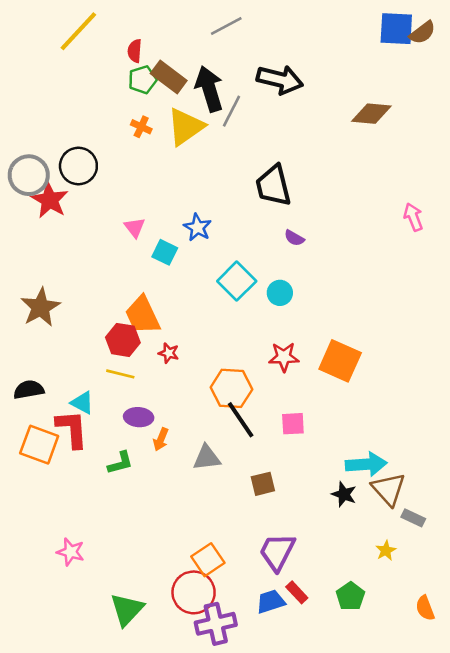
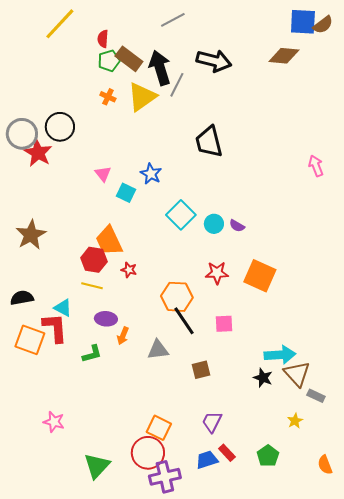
brown diamond: (371, 114) -> (284, 56), moved
purple semicircle: (294, 238) -> (237, 226), moved
purple trapezoid: (277, 552) -> (212, 422), size x0.7
orange square: (208, 560) -> (159, 428), turned -30

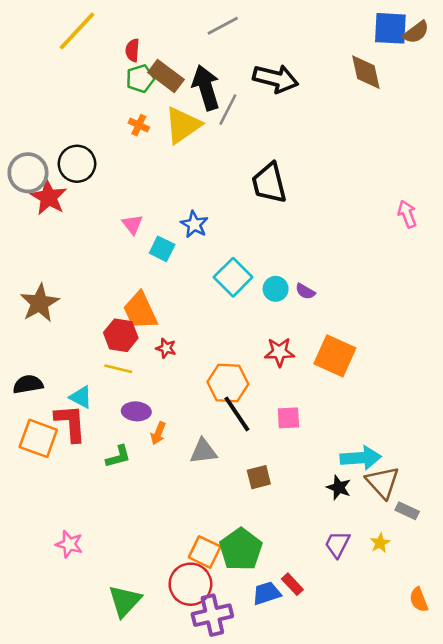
brown diamond: (284, 56) -> (366, 72), turned 72
purple trapezoid: (212, 422) -> (337, 544), moved
green pentagon: (268, 456) -> (241, 549), moved, size x1.5

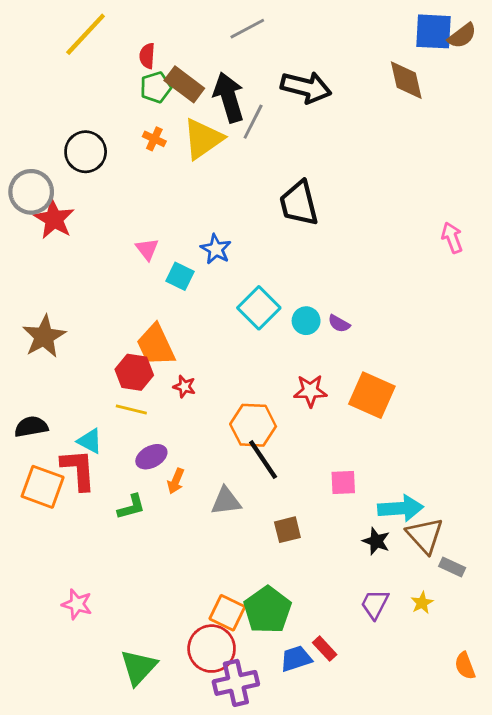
black circle: (77, 164) -> (86, 152), moved
purple ellipse: (136, 411) -> (151, 457), turned -32
pink square: (288, 418) -> (343, 482), moved

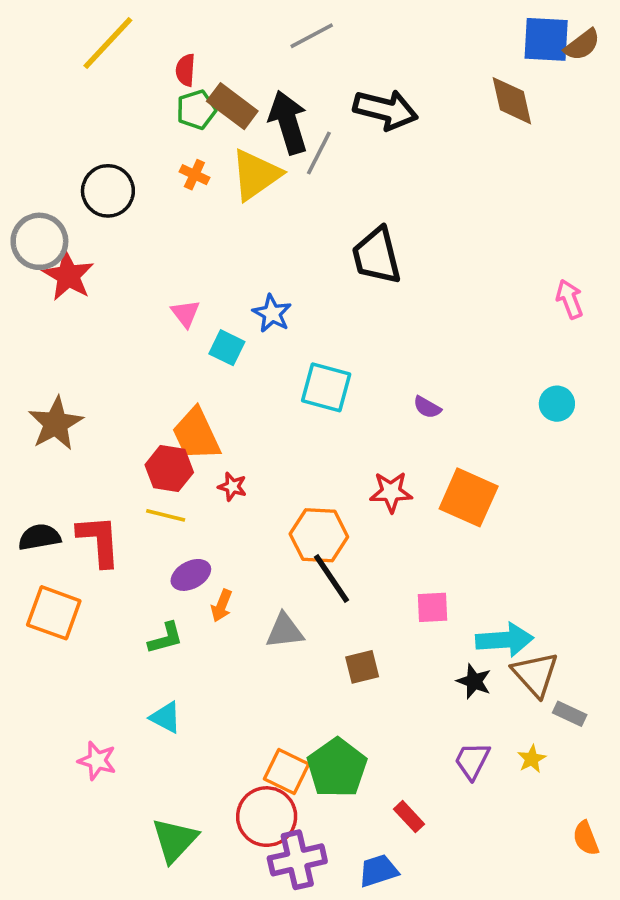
cyan square: (259, 308) -> (326, 387), turned -30
cyan circle: (306, 321) -> (557, 404), moved
cyan triangle: (90, 441) -> (166, 717), moved
red L-shape: (78, 470) -> (99, 541), moved
blue trapezoid: (296, 659) -> (378, 871), moved

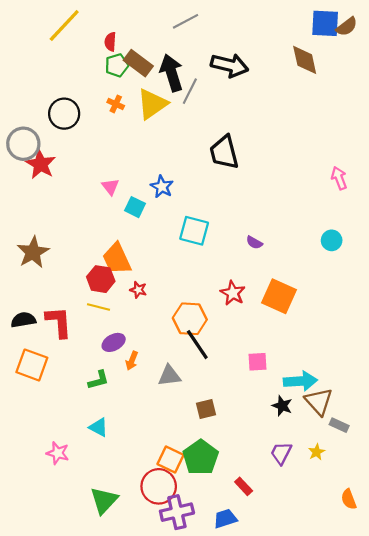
red star: (391, 492) -> (233, 293), turned 30
brown square: (362, 667) -> (206, 409), moved

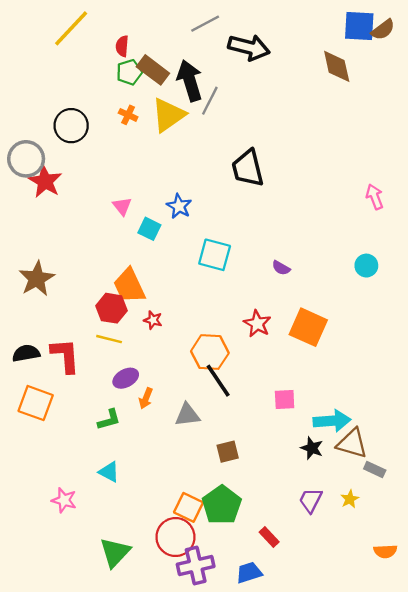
black arrow: (230, 65) -> (249, 47), moved
brown triangle: (319, 401) -> (352, 443), turned -32
orange semicircle: (349, 499) -> (385, 551), turned -72

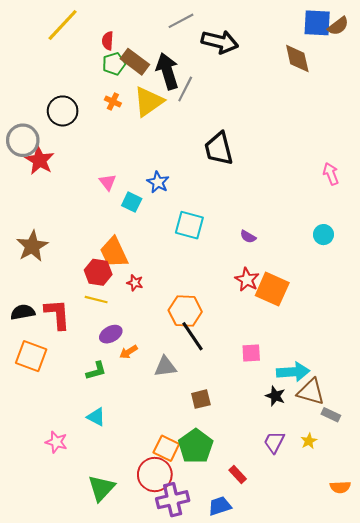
red star: (257, 324) -> (247, 280), moved
orange arrow: (146, 398) -> (129, 352), turned 36

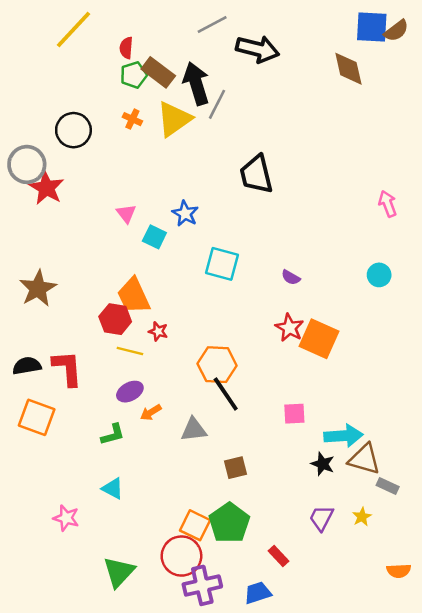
yellow line: (96, 300) -> (130, 351), moved

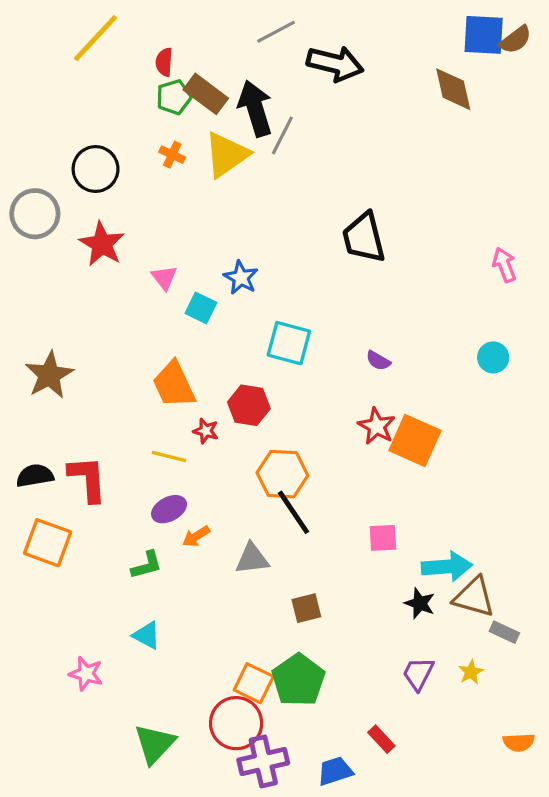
black trapezoid: (256, 174) -> (364, 238), moved
red star: (46, 188) -> (102, 244), moved
red hexagon: (115, 319) -> (249, 405), moved
red rectangle: (278, 556) -> (381, 739), moved

